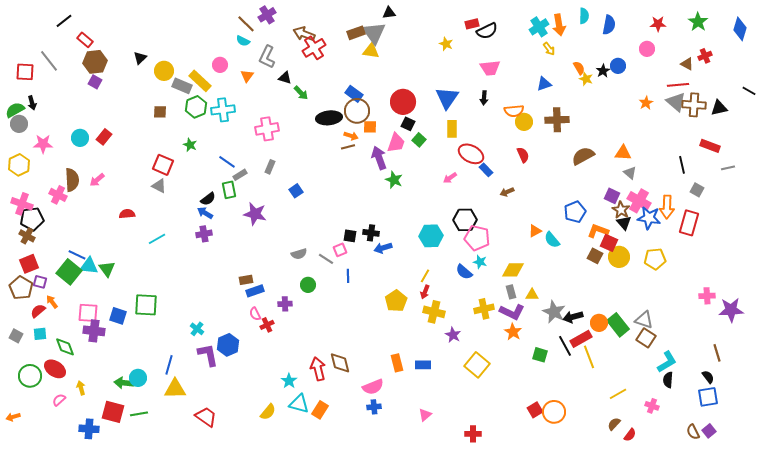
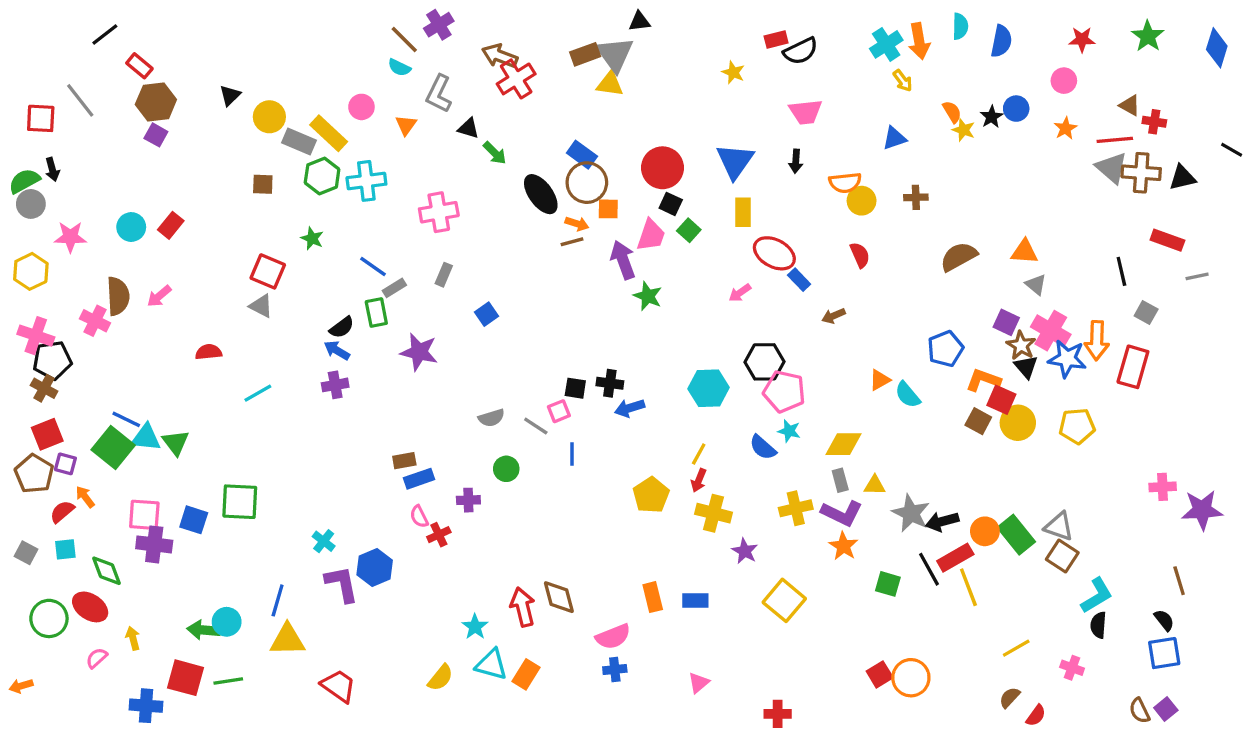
red cross: (705, 56) -> (1154, 122), moved, turned 32
orange star: (646, 103) -> (1066, 128), moved
black ellipse: (329, 118) -> (541, 194), turned 60
brown cross: (557, 120) -> (916, 197), size x0.6

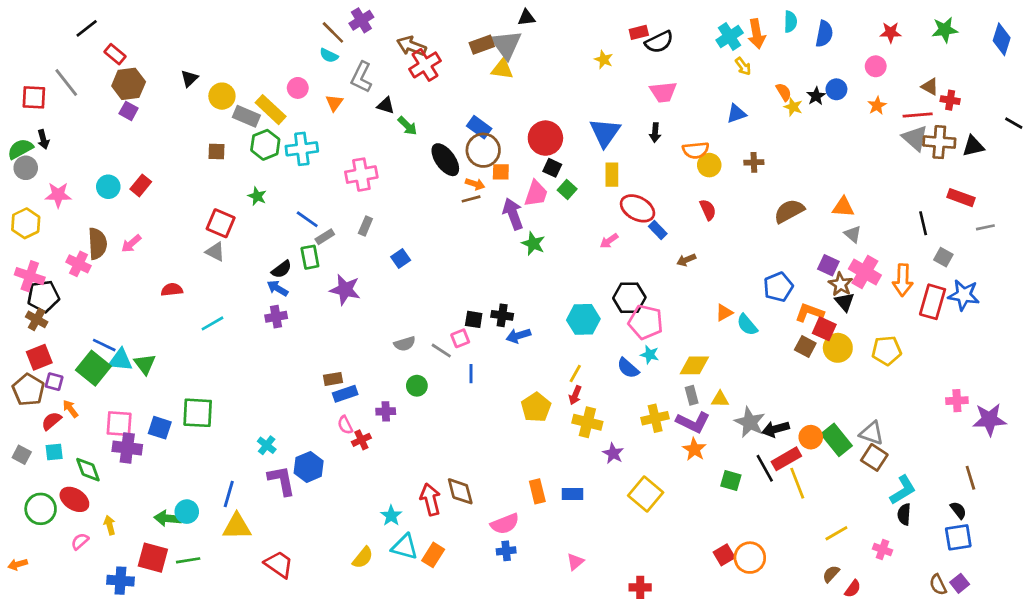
green star: (1148, 36) -> (945, 30), turned 30
blue star: (1067, 359) -> (964, 295), moved

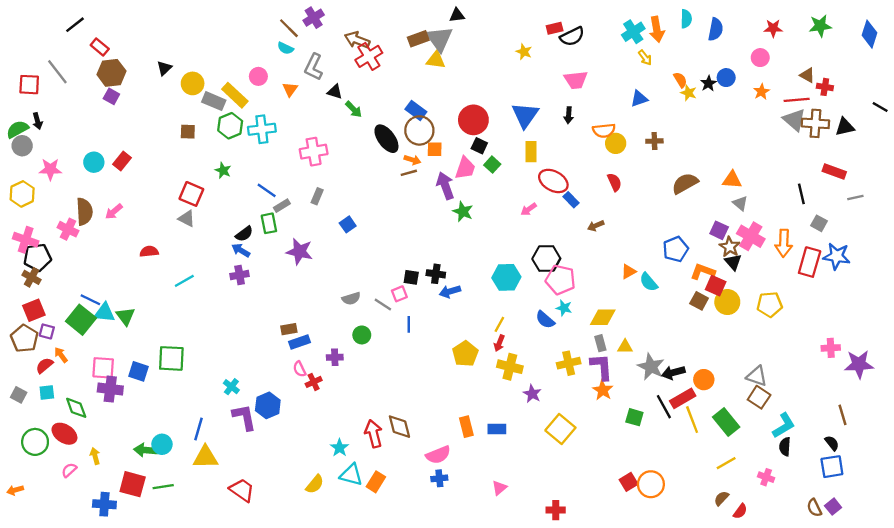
purple L-shape: (693, 422) -> (602, 367), turned -120
green rectangle: (836, 440) -> (726, 422), moved

